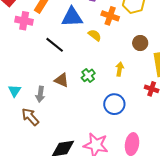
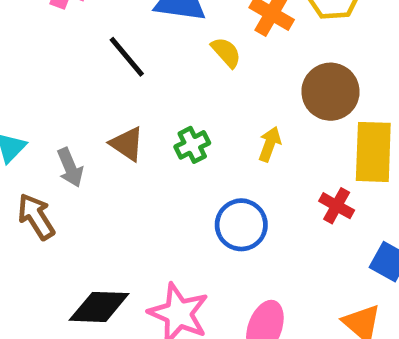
brown circle: (140, 43) -> (330, 92), size x1.5
gray arrow: (40, 94) -> (70, 168), turned -42

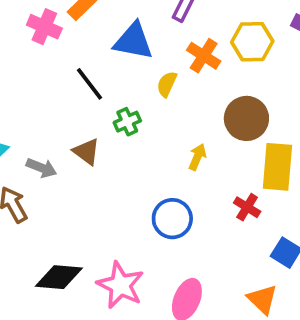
yellow semicircle: (226, 52) -> (167, 84), turned -116
green cross: (192, 145) -> (127, 122), moved
gray arrow: (70, 168) -> (42, 168), turned -48

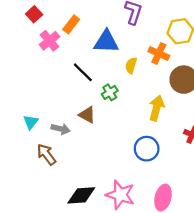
pink cross: (44, 27) -> (49, 41), turned 36
orange cross: (204, 56) -> (159, 54), moved
yellow arrow: (197, 157) -> (157, 108), size x1.5

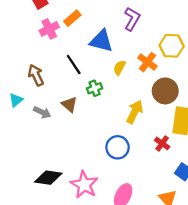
brown arrow: (46, 154) -> (36, 75), moved

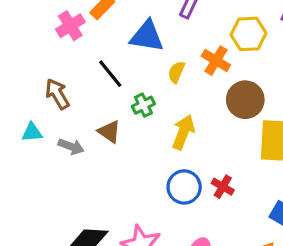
cyan triangle: (16, 100) -> (32, 132), turned 40
yellow arrow: (135, 112) -> (183, 132), moved
red cross: (162, 143) -> (223, 187), moved

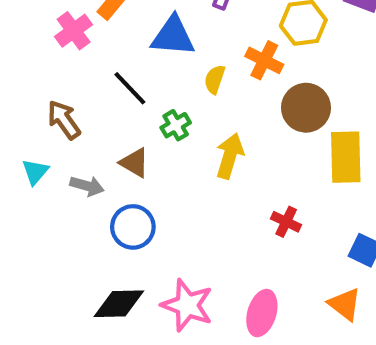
cyan triangle: (32, 132) -> (35, 172), turned -40
blue circle: (184, 187) -> (133, 227), moved

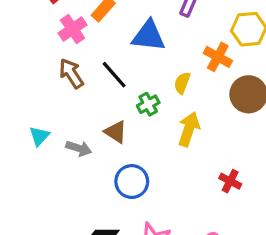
yellow semicircle: (215, 79) -> (182, 83), moved
brown arrow: (64, 120) -> (71, 73), moved
blue circle: (133, 227) -> (132, 182), moved

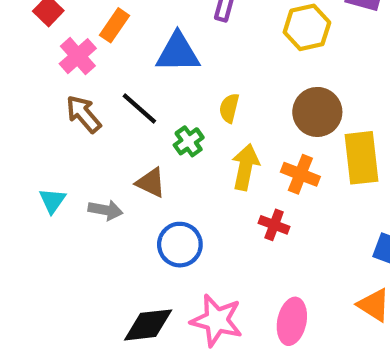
orange cross: (218, 57) -> (300, 174), moved
red cross: (230, 181) -> (274, 225), moved

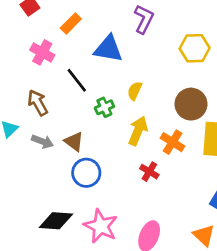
pink cross: (78, 56) -> (42, 52), moved, turned -30
brown arrow: (84, 114) -> (38, 103), moved
brown triangle: (151, 183) -> (74, 142), moved

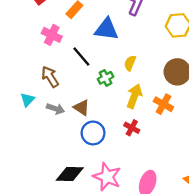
red cross: (149, 172) -> (132, 128), moved

